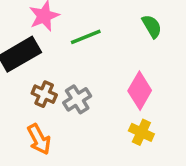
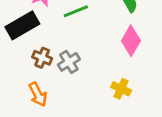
pink diamond: (140, 91) -> (131, 41), moved

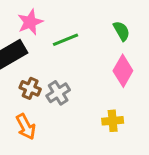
yellow cross: (121, 89) -> (113, 121), turned -30

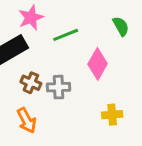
pink diamond: (123, 71) -> (98, 64), moved
gray cross: (58, 93) -> (58, 87), turned 30

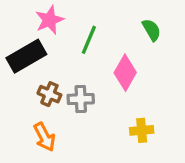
green line: (66, 35) -> (89, 40), turned -45

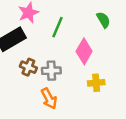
yellow cross: (142, 130) -> (96, 83), moved
orange arrow: (44, 137) -> (49, 98), moved

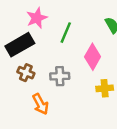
brown cross: (28, 67) -> (26, 73), moved
orange arrow: (49, 98) -> (40, 104), moved

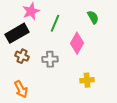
yellow cross: (105, 88) -> (87, 80), moved
orange arrow: (40, 104) -> (21, 89), moved

